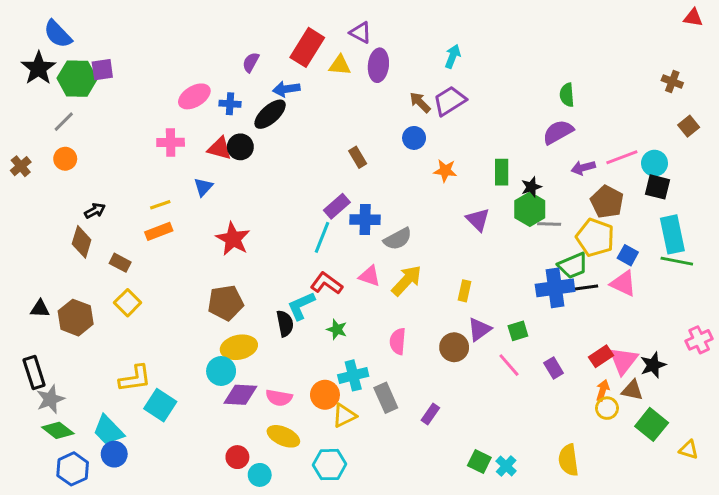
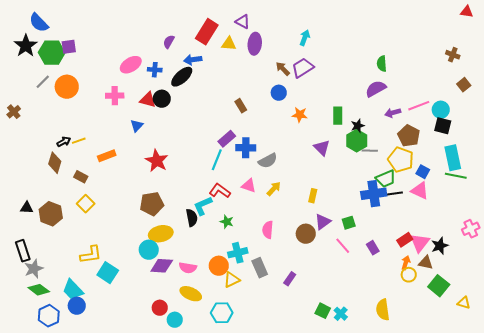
orange circle: (65, 159) -> (67, 87), moved, size x1.5
yellow line: (160, 205) -> (79, 141), moved
yellow arrow: (407, 280) -> (274, 189), size x0.7

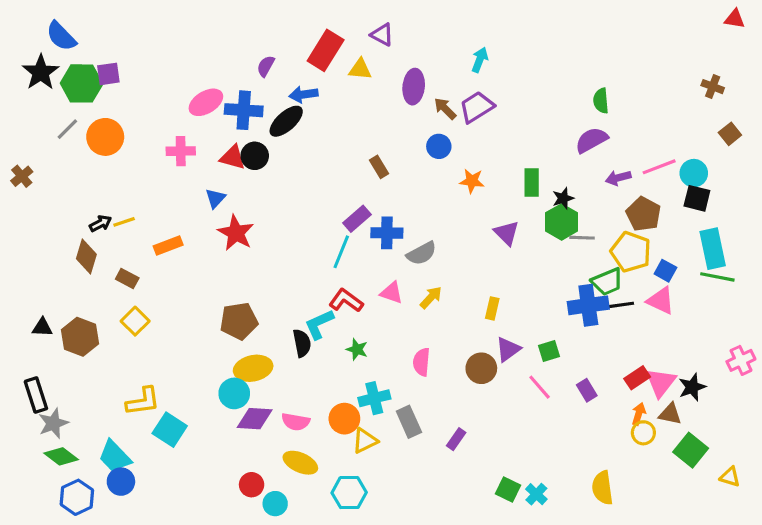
purple ellipse: (255, 44) -> (414, 87), moved
blue cross: (155, 70) -> (244, 110), size x1.6
red star: (157, 161) -> (236, 233), moved

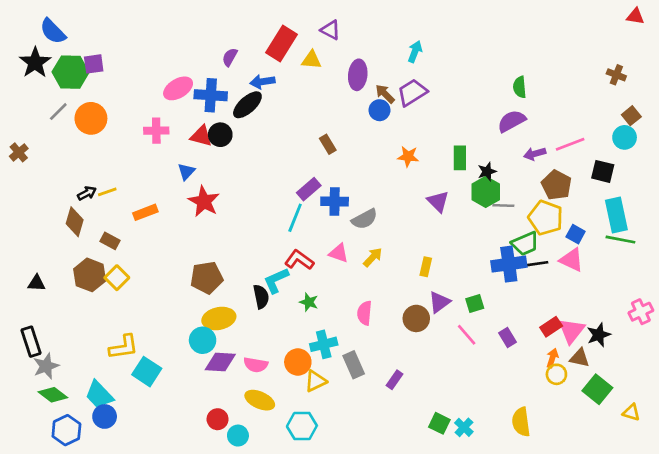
blue circle: (439, 146) -> (380, 110), moved
cyan circle: (694, 173) -> (625, 137), moved
brown hexagon: (80, 337) -> (90, 275), moved

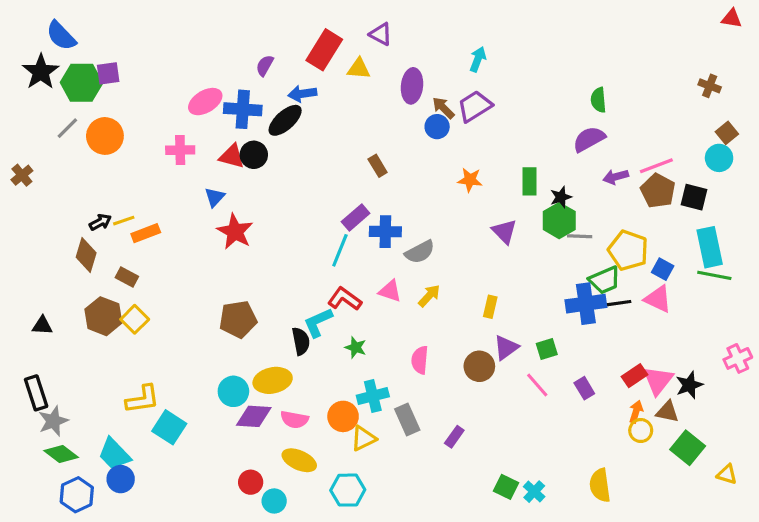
brown pentagon: (556, 185) -> (658, 191), moved
orange rectangle: (145, 212) -> (146, 233), moved
yellow ellipse: (219, 318) -> (273, 380), moved

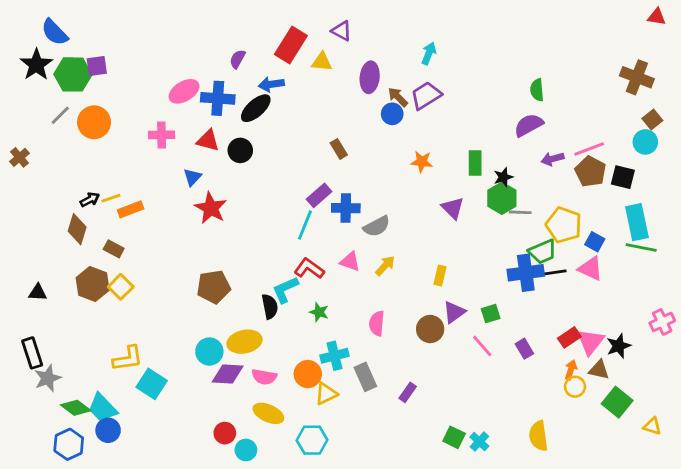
brown cross: (710, 86) -> (637, 77), size x1.6
black circle: (254, 155) -> (240, 150), moved
green diamond: (61, 454) -> (76, 408), moved

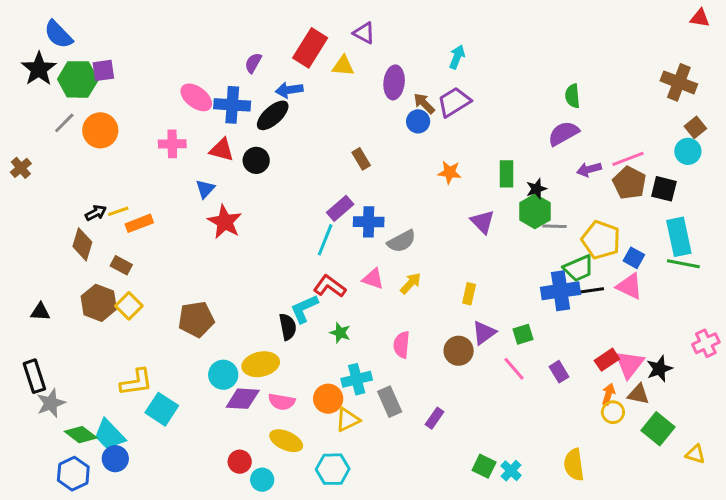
pink ellipse: (184, 91) -> (196, 97), turned 68
brown pentagon: (214, 287) -> (196, 319), moved

